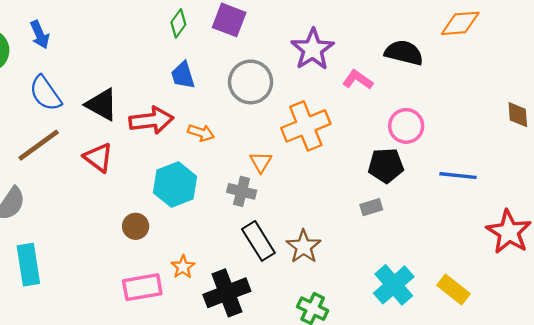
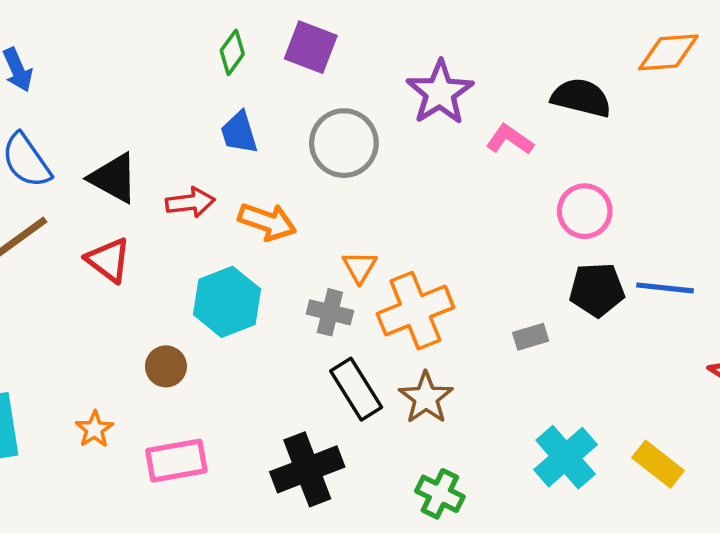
red arrow: (151, 120) -> (190, 202), size x0.7
orange cross: (306, 126) -> (415, 311), moved
orange arrow: (201, 133) -> (267, 222), size x1.4
black pentagon: (386, 165) -> (597, 290), moved
orange star: (183, 267) -> (94, 429), moved

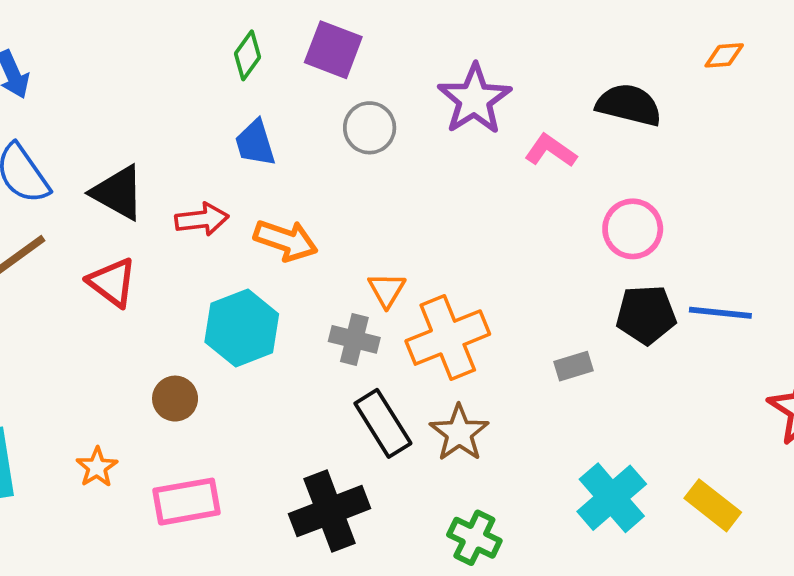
orange diamond: (668, 52) -> (724, 55), size x0.6
gray circle: (344, 143) -> (370, 128), moved, size x0.7

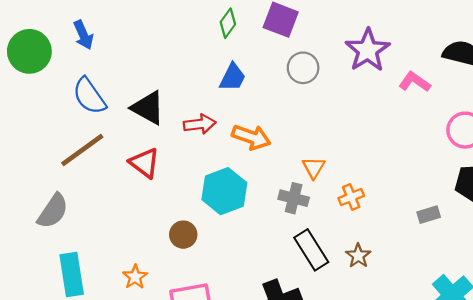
blue trapezoid: (255, 143) -> (233, 77), turned -136
orange cross: (448, 338) -> (351, 197), size x0.5
brown star: (459, 433) -> (358, 256), size x0.7

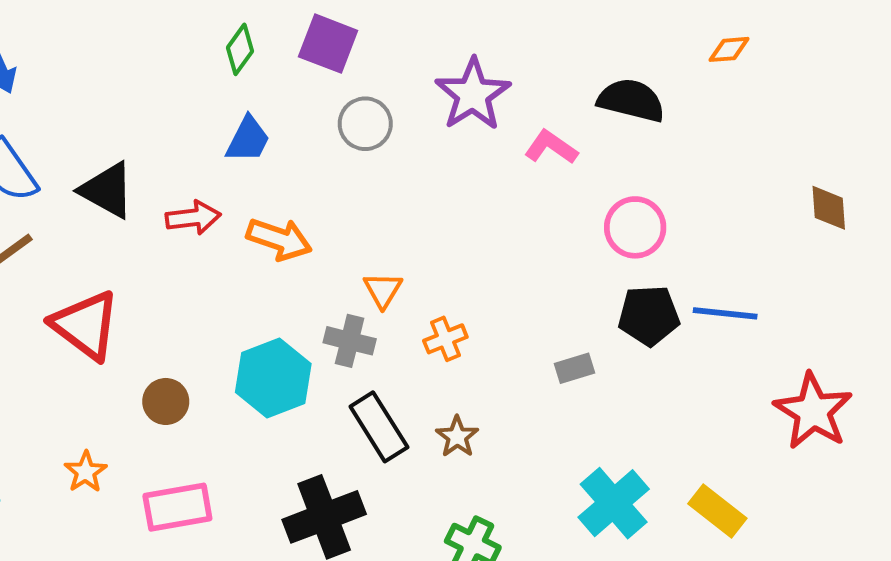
red triangle: (144, 163) -> (86, 325), moved, size x1.4
cyan hexagon: (224, 191) -> (273, 378), moved

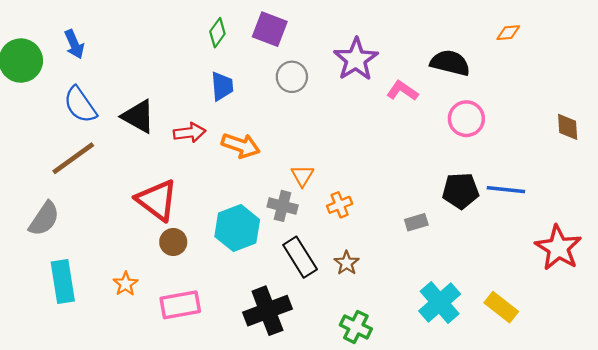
blue trapezoid: (248, 139) -> (222, 86), turned -32
pink circle: (635, 227) -> (466, 119), moved
red triangle: (86, 325) -> (157, 200), moved

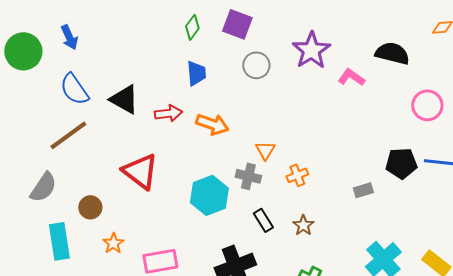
pink circle: (466, 119) -> (427, 105), moved
brown circle: (173, 242) -> (90, 207), moved
black rectangle: (300, 257) -> (263, 220), size x0.7

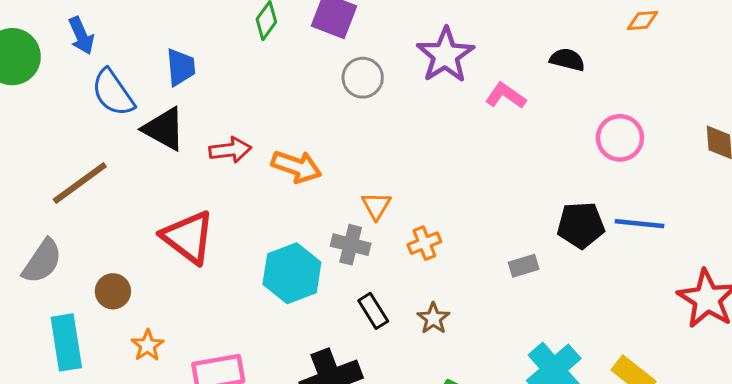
black semicircle: (392, 53) -> (567, 60), size x0.7
blue trapezoid: (196, 73) -> (181, 67), moved
blue semicircle: (74, 89) -> (113, 93), moved

